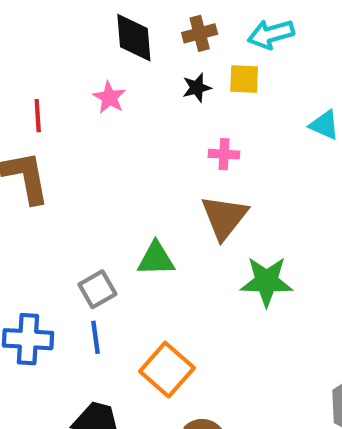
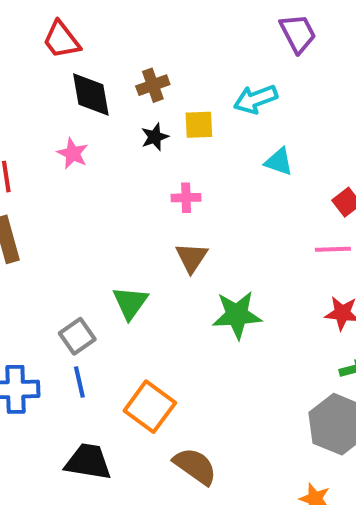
cyan arrow: (271, 34) -> (256, 99), moved
brown triangle: (224, 217) -> (192, 257), size x0.7
green triangle: (156, 259) -> (130, 303), turned -48

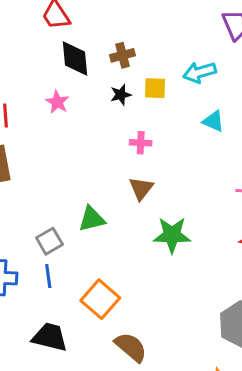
green triangle: (130, 303) -> (92, 219), turned 36

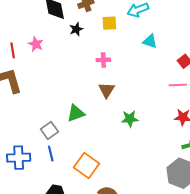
black star: (121, 95) -> (76, 29), moved
pink star: (57, 102) -> (36, 44), moved
green star: (172, 235) -> (130, 119), size x0.7

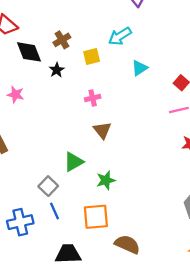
cyan triangle: (150, 41) -> (140, 68), turned -42
green star: (130, 119) -> (106, 180), moved
orange square: (86, 166) -> (96, 217), turned -30

